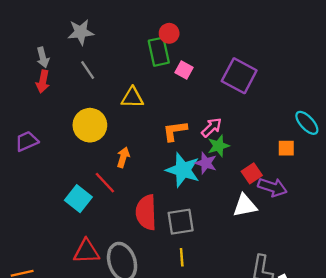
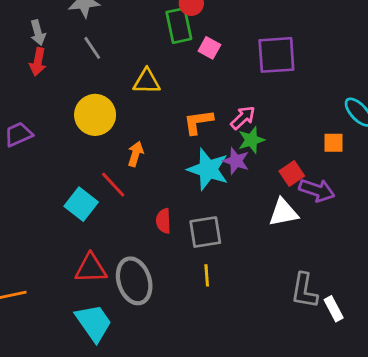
purple square: (239, 76) -> (276, 55), turned -32
red semicircle: (146, 212) -> (163, 221), size x0.6

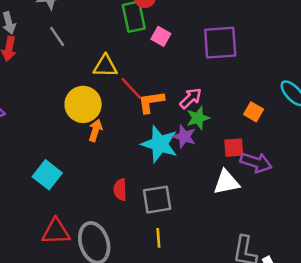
yellow circle: (95, 115) -> (83, 104), moved
orange square: (334, 143) -> (254, 112), moved, turned 30
red square: (292, 173) -> (234, 148), turned 30
red line: (113, 185) -> (131, 88), moved

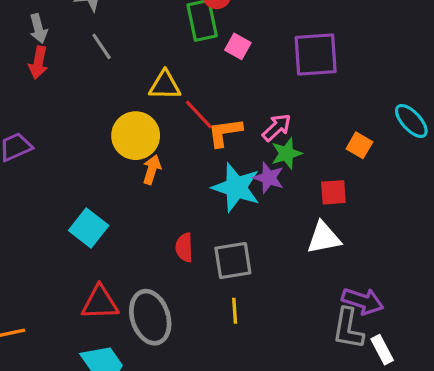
purple arrow: (256, 162) -> (363, 301), moved

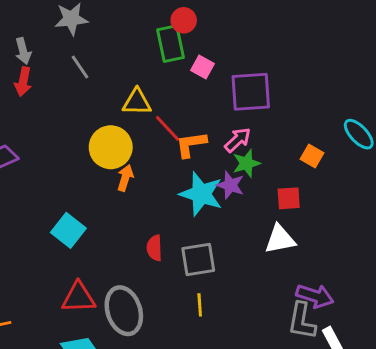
purple square: (316, 54) -> (251, 92), moved

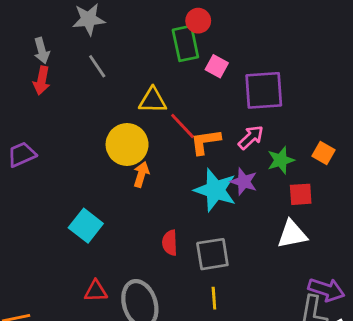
green star: (246, 163) -> (281, 160), moved
red triangle: (79, 298) -> (96, 291), size x0.7

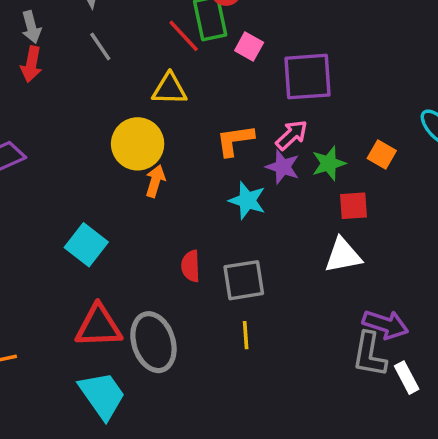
red line: (183, 126) -> (184, 36), moved
purple star: (244, 182) -> (283, 167), moved
cyan star: (215, 190) -> (247, 201), size x0.7
red triangle: (96, 291) -> (99, 326), size x1.6

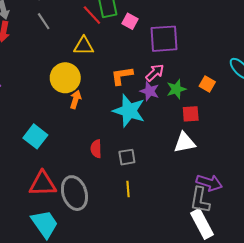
cyan star: (247, 201) -> (129, 111), size x1.5
gray square: (244, 280) -> (127, 157), size x0.7
white rectangle: (407, 378) -> (202, 224), moved, size x1.6

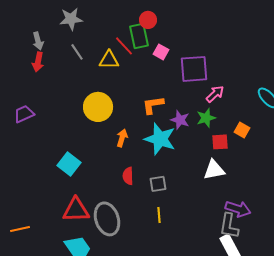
yellow triangle: (84, 46) -> (109, 60), moved
pink arrow: (155, 73) -> (215, 94), moved
orange square: (207, 84) -> (242, 130), moved
orange arrow: (76, 99) -> (122, 138), moved

